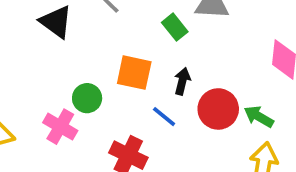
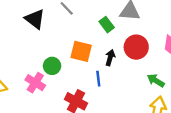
red circle: (218, 109) -> (136, 47), moved
blue line: (164, 117) -> (98, 79), turned 42

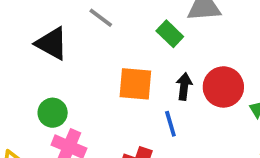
red circle: (136, 47) -> (223, 87), moved
green circle: (52, 66) -> (53, 113), moved

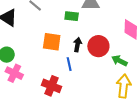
green rectangle: (170, 34) -> (72, 16), turned -40

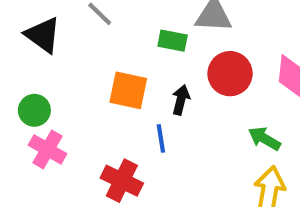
red circle: (98, 46) -> (230, 74), moved

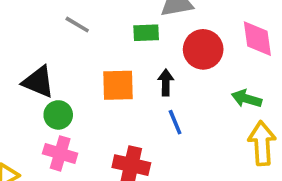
black triangle: (43, 35) -> (38, 82), moved
green circle: (34, 110) -> (58, 115), moved
blue line: (161, 138) -> (175, 122), moved

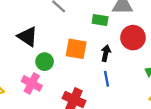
green circle: (58, 115) -> (45, 62), moved

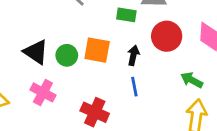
black triangle: (28, 37) -> (36, 52), moved
green circle: (45, 62) -> (67, 55), moved

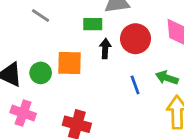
black arrow: (133, 55) -> (105, 49), moved
blue line: (134, 87) -> (135, 85), moved

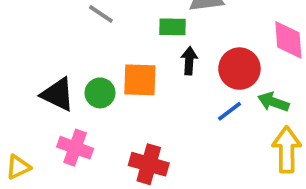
red circle: (136, 39) -> (239, 69), moved
blue line: (135, 85) -> (229, 111), turned 72

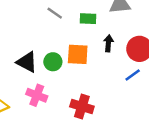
green rectangle: (173, 27) -> (88, 19), moved

